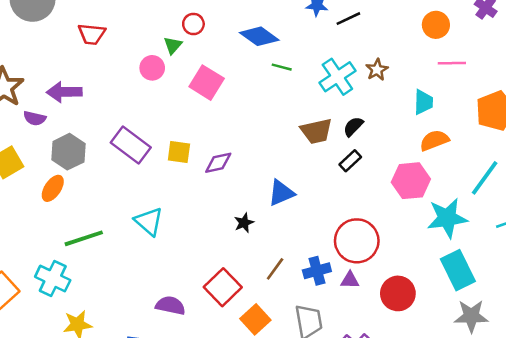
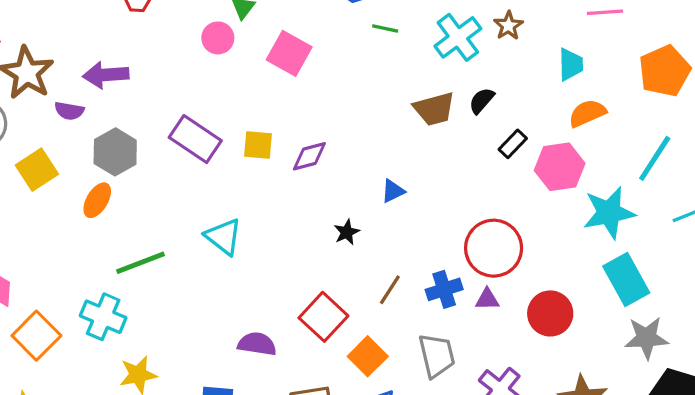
black rectangle: (350, 161) -> (513, 144), moved
blue triangle: (281, 193) -> (393, 191), size x0.7

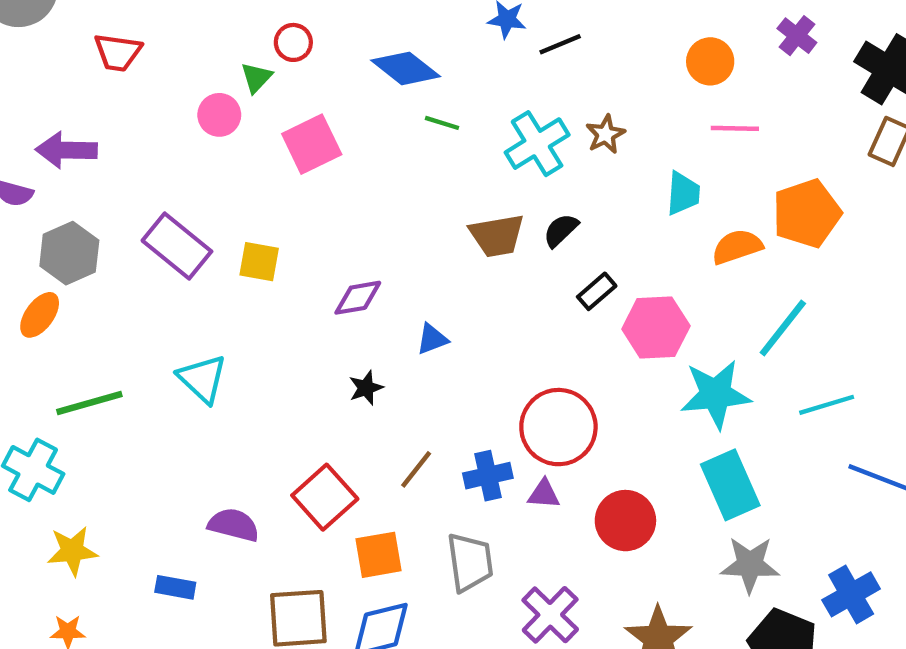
pink square: (289, 53) -> (312, 144), turned 30
orange semicircle: (587, 113) -> (737, 247), moved
purple diamond: (309, 156) -> (358, 298), moved
orange square: (368, 356) -> (378, 555), turned 30

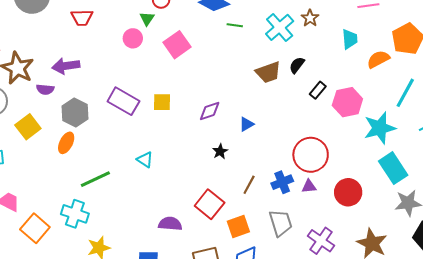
cyan triangle: (202, 379) -> (145, 160), size x0.7

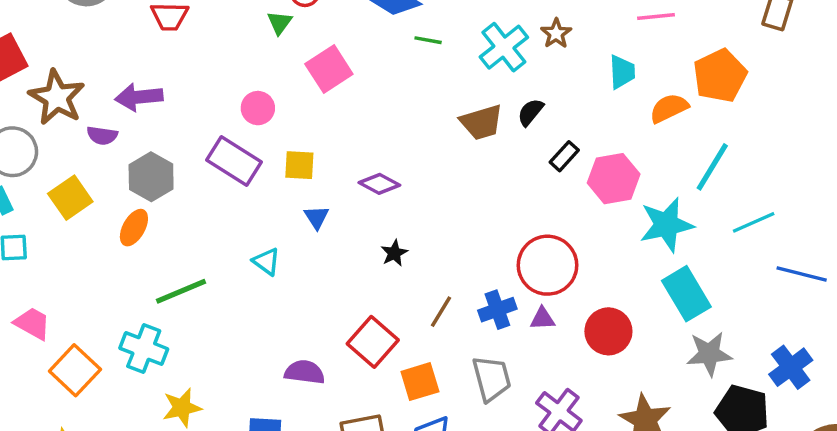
pink circle: (133, 38) -> (258, 108), moved
purple diamond: (210, 111) -> (379, 184), turned 45
blue triangle: (247, 124) -> (317, 217), moved, turned -35

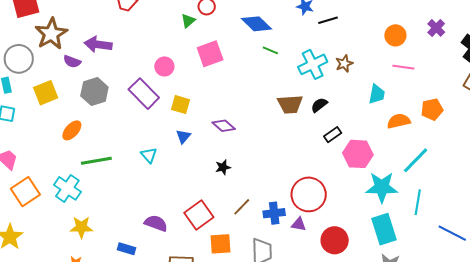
orange pentagon: (720, 76) -> (432, 109), size x0.7
cyan line: (754, 222) -> (418, 202), moved, turned -70
orange ellipse: (134, 228) -> (72, 130), moved

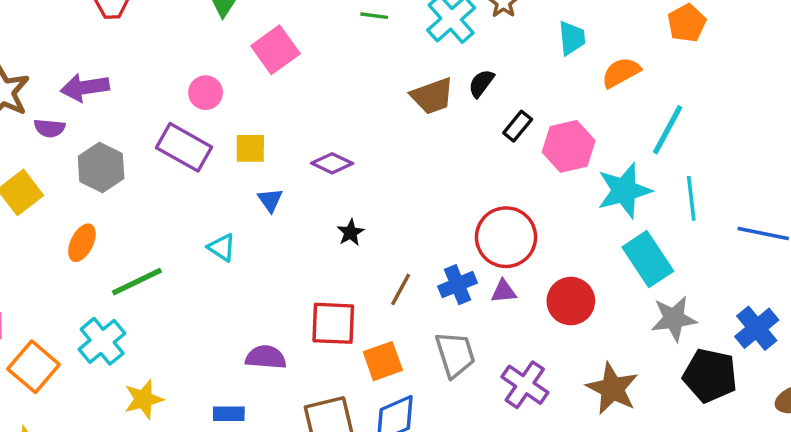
orange pentagon: (432, 109) -> (687, 23), moved
cyan cross: (67, 188) -> (102, 341), turned 32
red square: (199, 215) -> (333, 323), turned -36

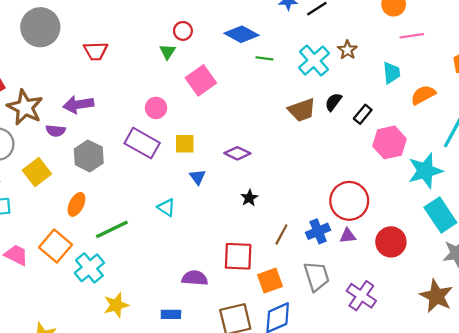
black rectangle: (518, 126) -> (363, 114), moved
orange square: (34, 367) -> (56, 246), moved
brown star: (612, 389) -> (436, 296), moved

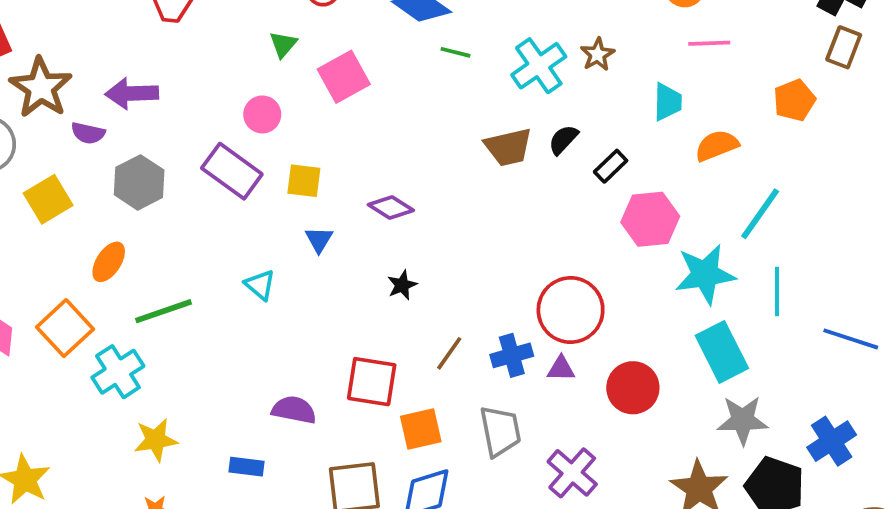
green triangle: (167, 52) -> (283, 44), moved

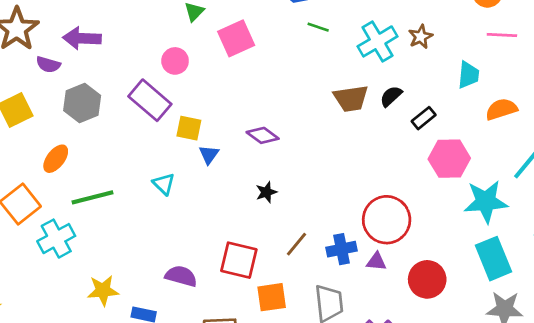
yellow square: (304, 181) -> (189, 128), moved
yellow star: (156, 440) -> (103, 290), moved

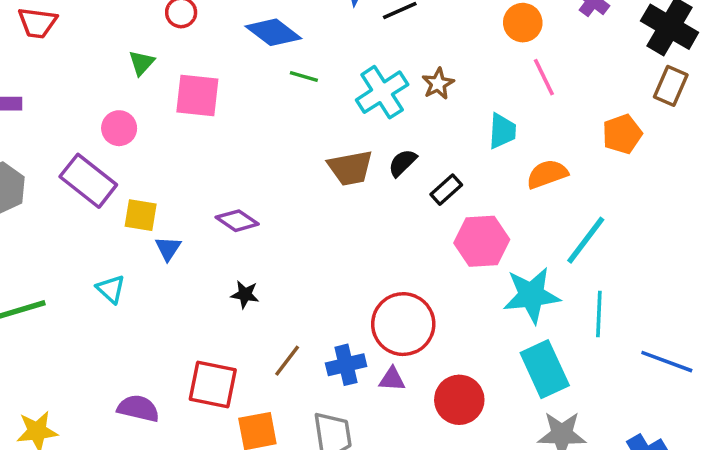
pink line: (502, 35) -> (544, 77), turned 64
pink square: (236, 38) -> (197, 95), turned 33
black star: (266, 192) -> (245, 294), turned 30

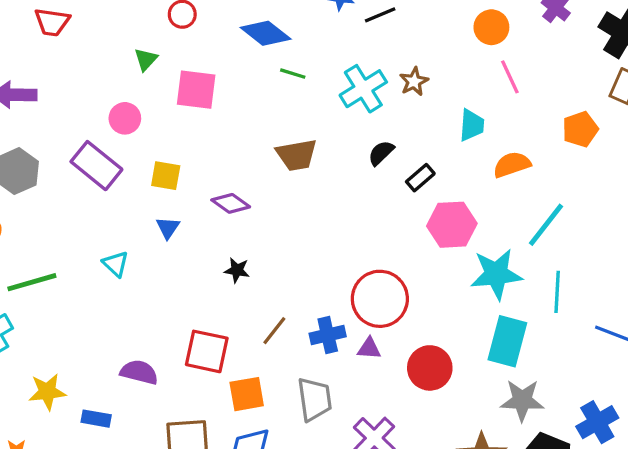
brown trapezoid: (350, 168) -> (297, 155), moved
yellow square: (141, 215) -> (166, 176), moved
cyan rectangle: (545, 369) -> (507, 341), turned 39

